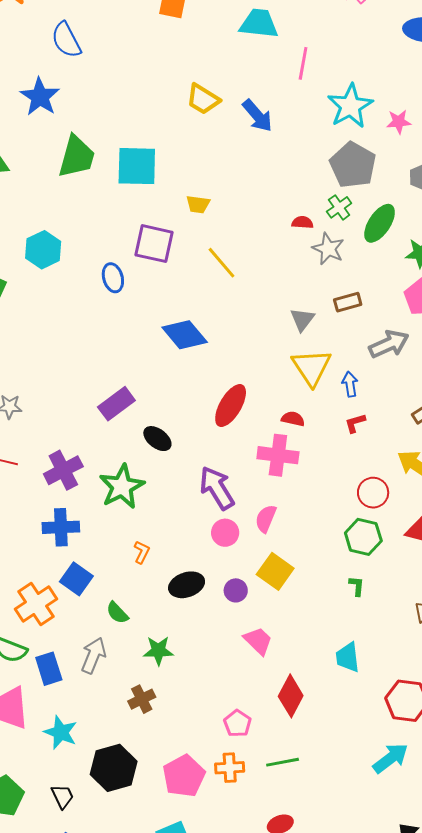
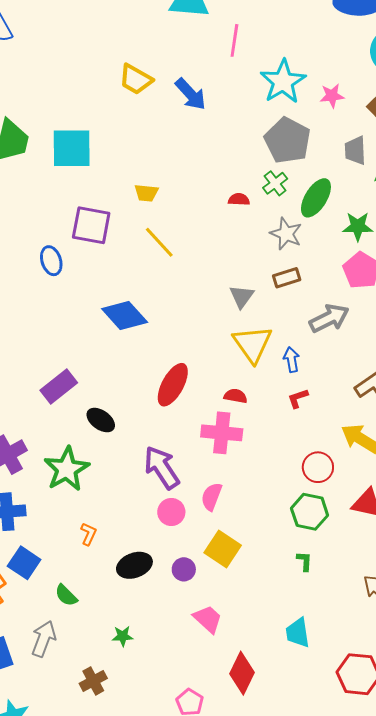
yellow trapezoid: (198, 204) -> (146, 193), moved
gray star: (328, 249) -> (286, 234), moved
green star: (158, 651) -> (123, 636), moved, size x0.7

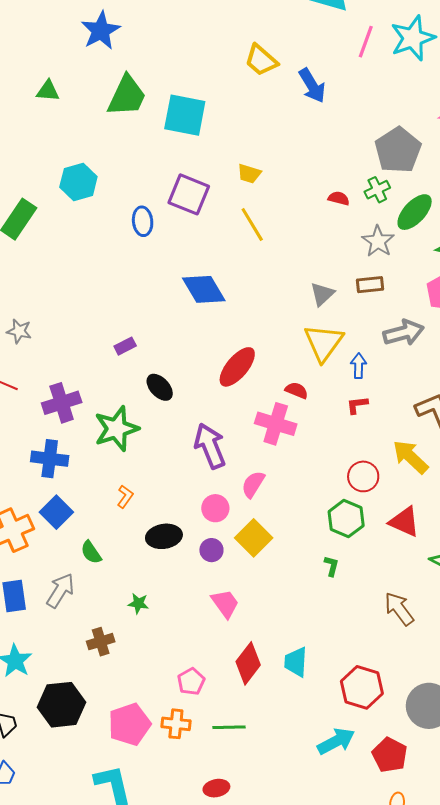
cyan star: (283, 82) -> (413, 38), moved
purple rectangle: (59, 386) -> (125, 346), size x0.6
pink circle: (171, 512) -> (215, 508), moved
cyan trapezoid: (298, 633) -> (296, 662), moved

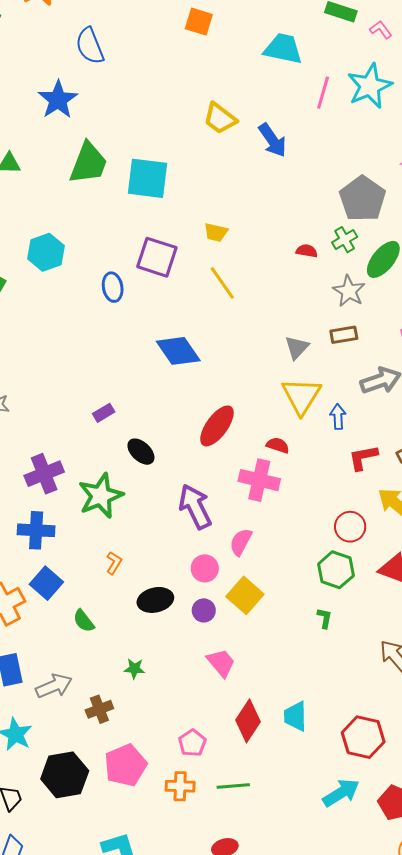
red L-shape: (357, 405) -> (363, 457), moved, size x1.4
gray arrow: (60, 590) -> (54, 686), moved, turned 39
pink pentagon: (129, 724) -> (125, 765), moved

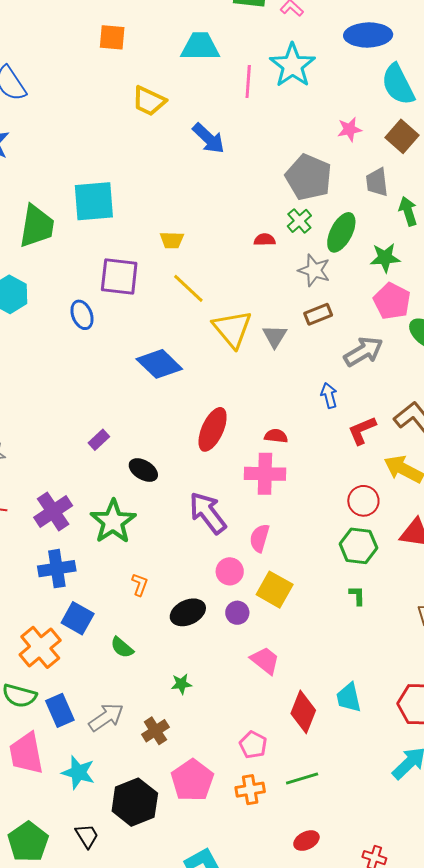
yellow trapezoid: (220, 118) -> (149, 101), moved
green trapezoid: (88, 163) -> (37, 226), moved
yellow triangle: (301, 396) -> (232, 329), moved

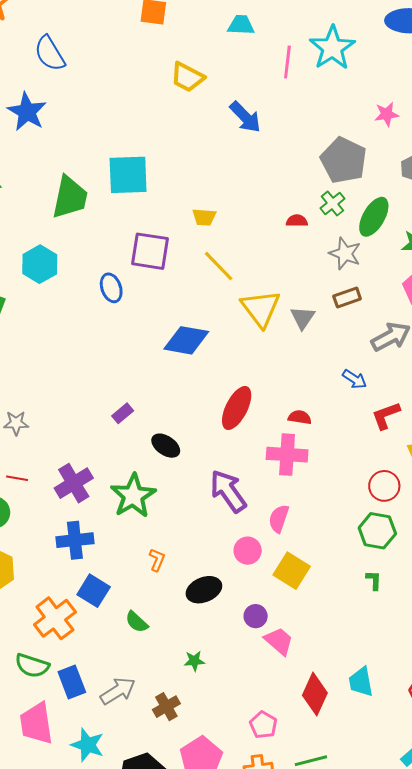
cyan trapezoid: (200, 47) -> (241, 25), size x0.7
blue diamond: (159, 364) -> (186, 340), turned -36
blue arrow: (329, 395) -> (354, 379), turned 135
purple circle: (237, 613) -> (256, 616), moved

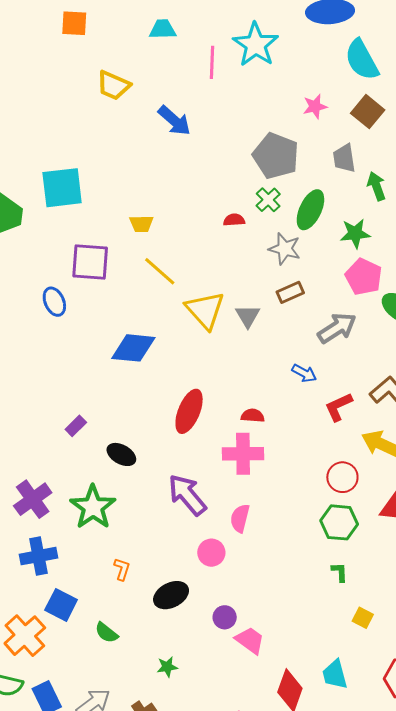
yellow square: (292, 571) -> (363, 618), moved, size x0.6

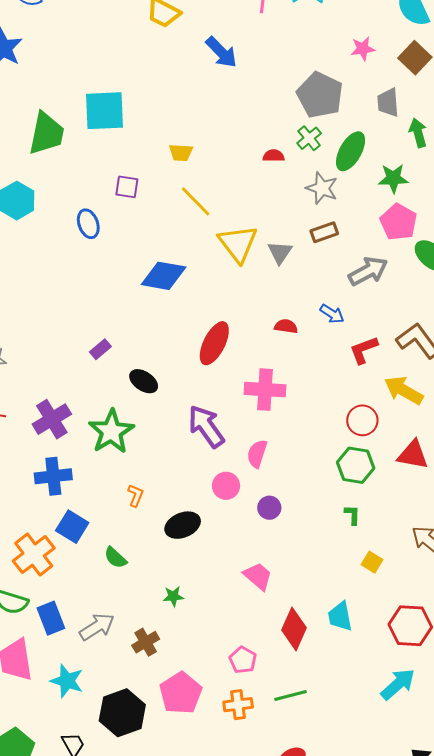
purple square: (90, 262) -> (127, 187), size x0.6
red semicircle: (253, 416) -> (286, 326), moved
purple circle: (225, 617) -> (269, 508), moved

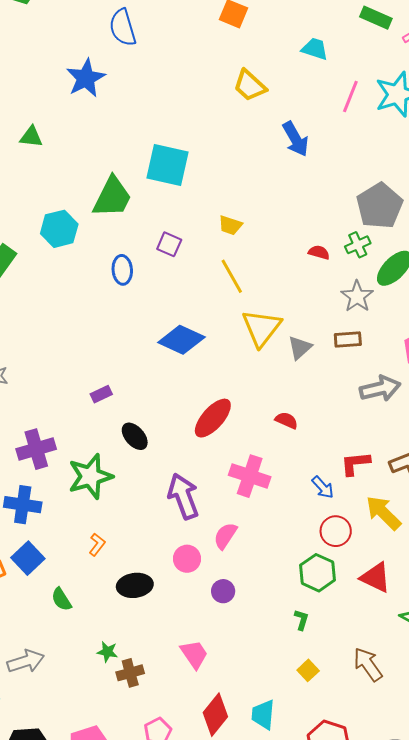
green trapezoid: (46, 133) -> (112, 197), moved
blue arrow: (332, 314) -> (323, 487), moved
brown cross: (146, 642) -> (130, 673), moved

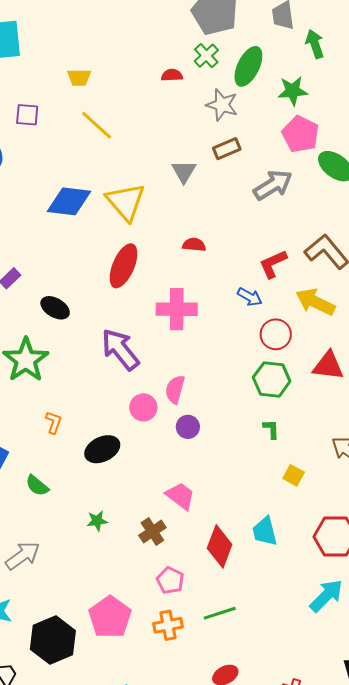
yellow triangle: (262, 328) -> (126, 202), moved
pink semicircle: (225, 536) -> (175, 389), moved
brown cross: (130, 673) -> (152, 532), moved

